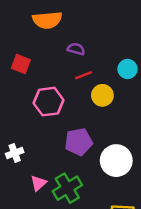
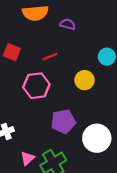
purple semicircle: (76, 49) -> (68, 24), moved
red line: (84, 75) -> (50, 57), moved

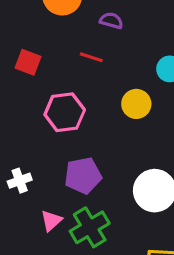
red line: (50, 57) -> (91, 57), moved, turned 40
purple pentagon: (63, 121) -> (83, 176), moved

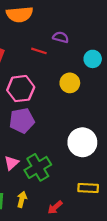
purple semicircle: (111, 21) -> (61, 37), moved
purple pentagon: (83, 176) -> (22, 121), moved

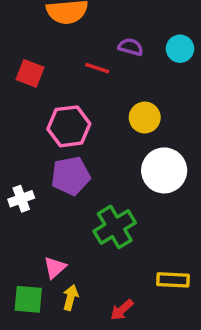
cyan circle: (93, 59) -> (180, 49), moved
white circle: (82, 142) -> (164, 170), moved
pink triangle: (12, 163) -> (55, 268), moved
green cross: (38, 167) -> (115, 227), moved

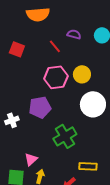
red line: (97, 68) -> (55, 46), turned 32
pink hexagon: (69, 126) -> (56, 77), moved
yellow rectangle: (173, 280) -> (88, 166), moved

